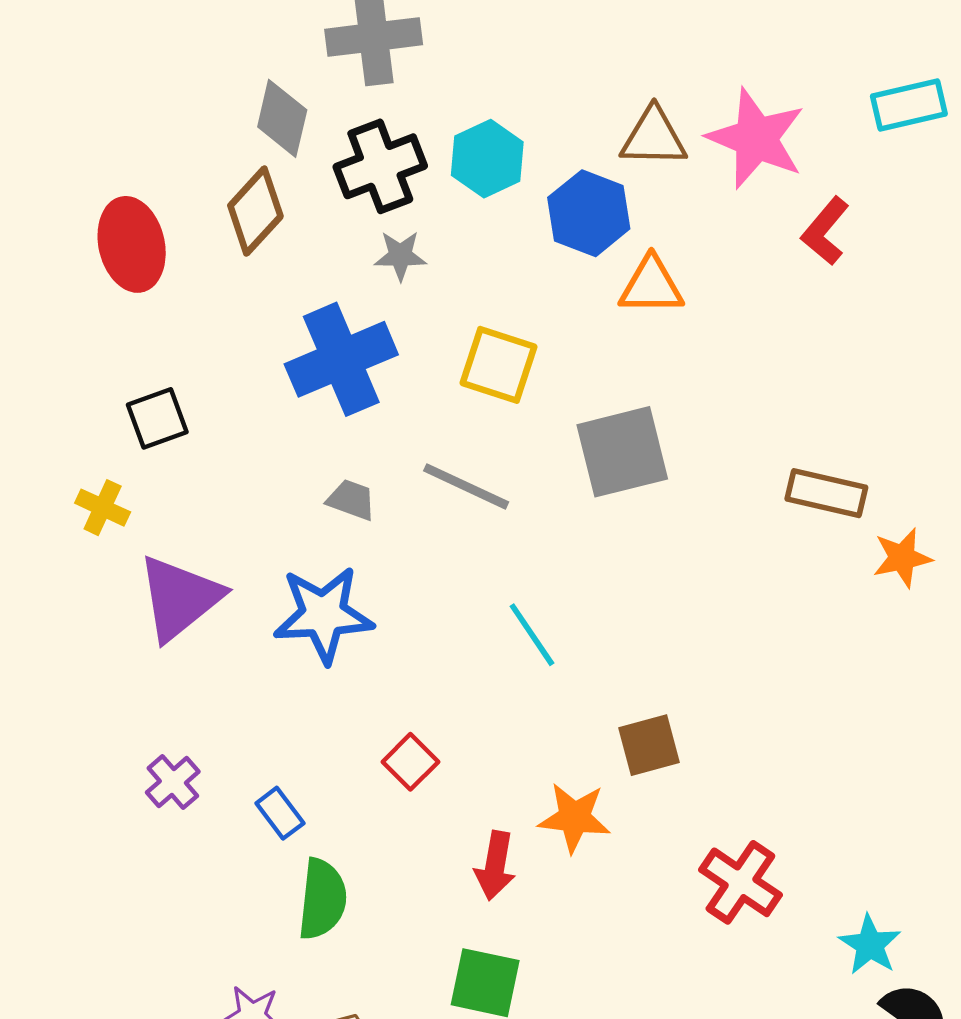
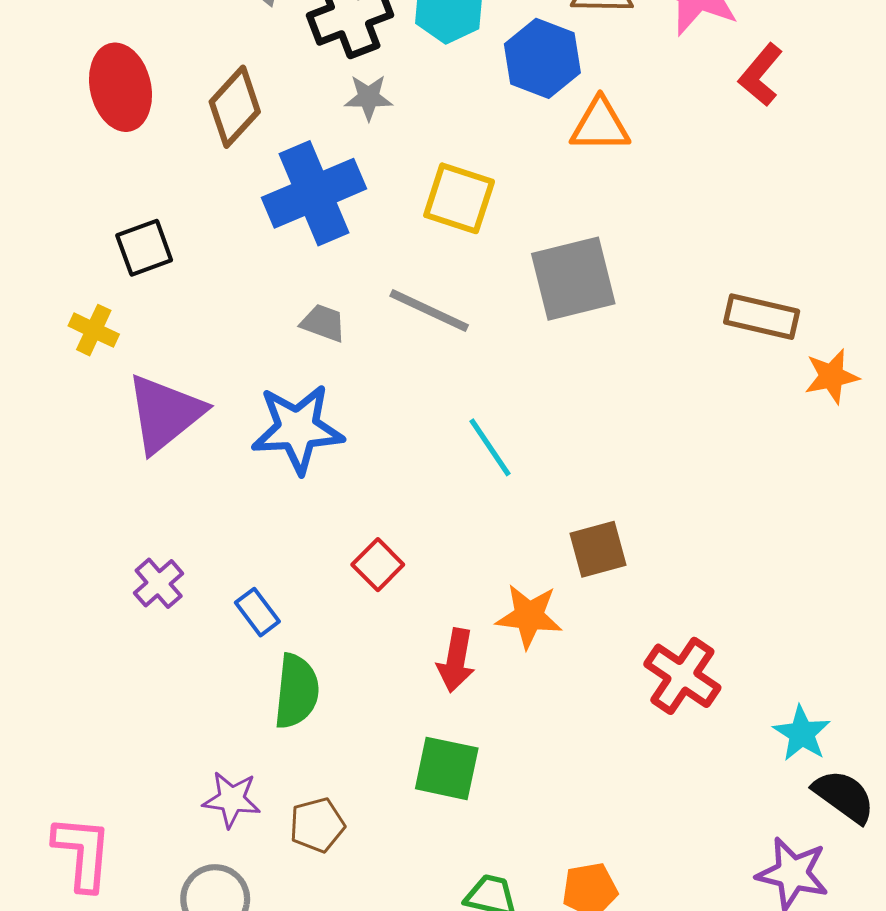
brown diamond: (255, 211) -> (235, 107), moved

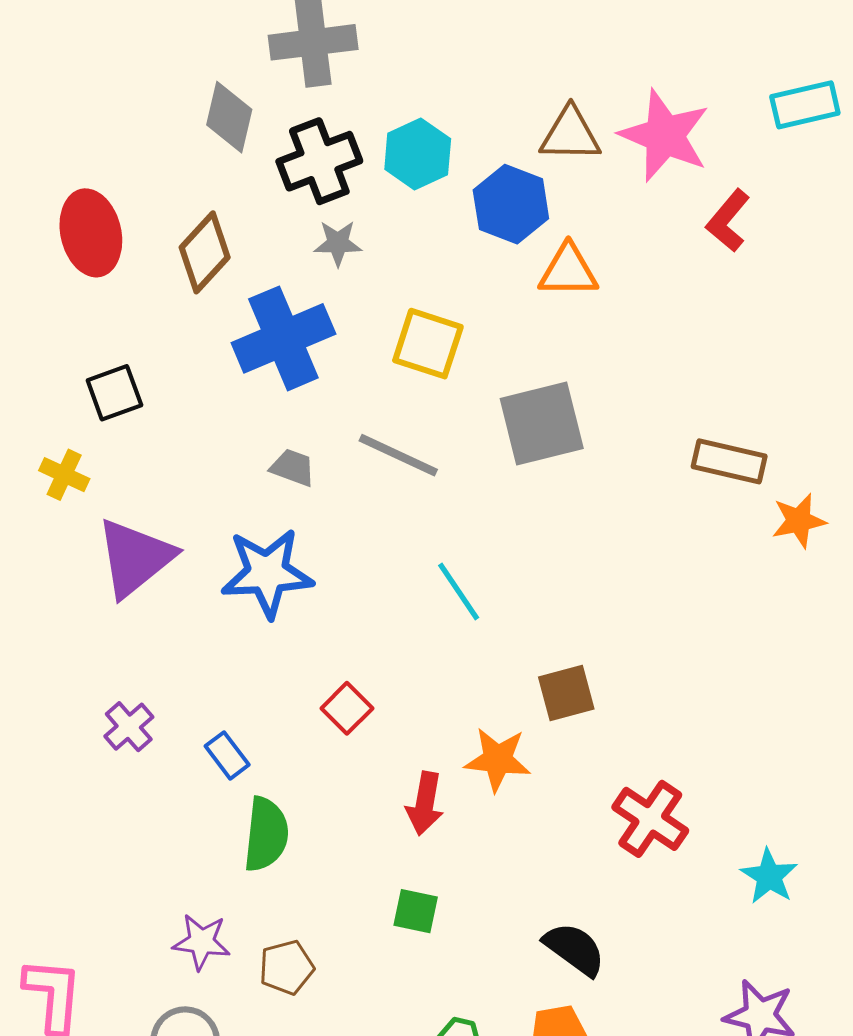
green square: (447, 768) -> (416, 911), size x0.7
black semicircle: (844, 796) -> (574, 949), moved

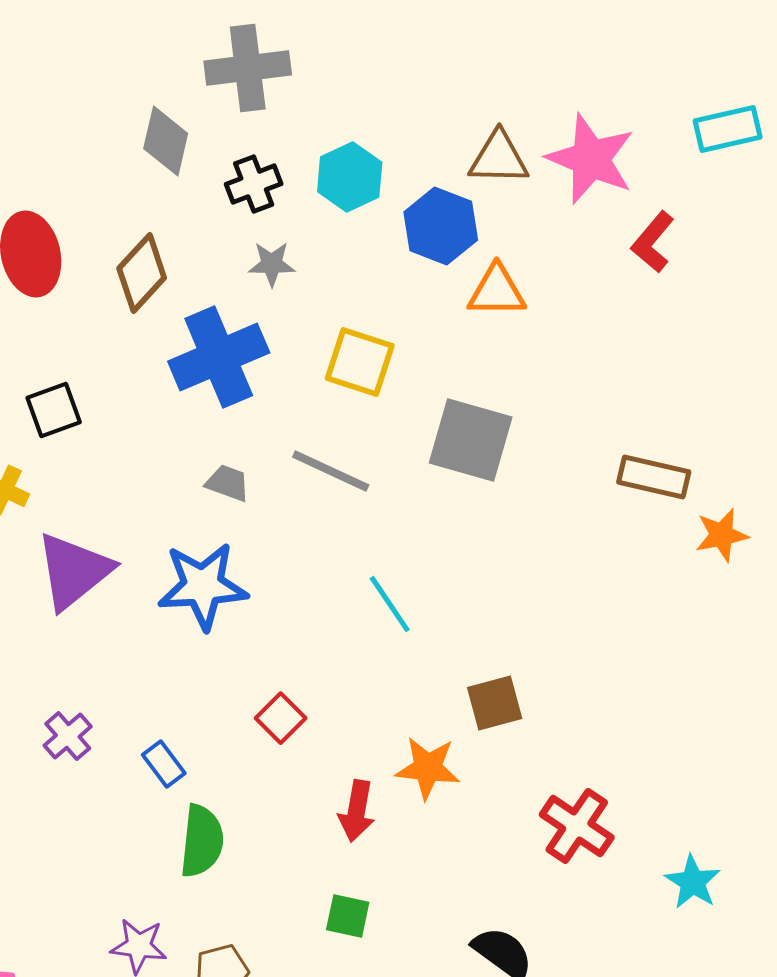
black cross: (319, 161) -> (254, 184), size x0.7
gray square: (542, 423) -> (471, 440), turned 30

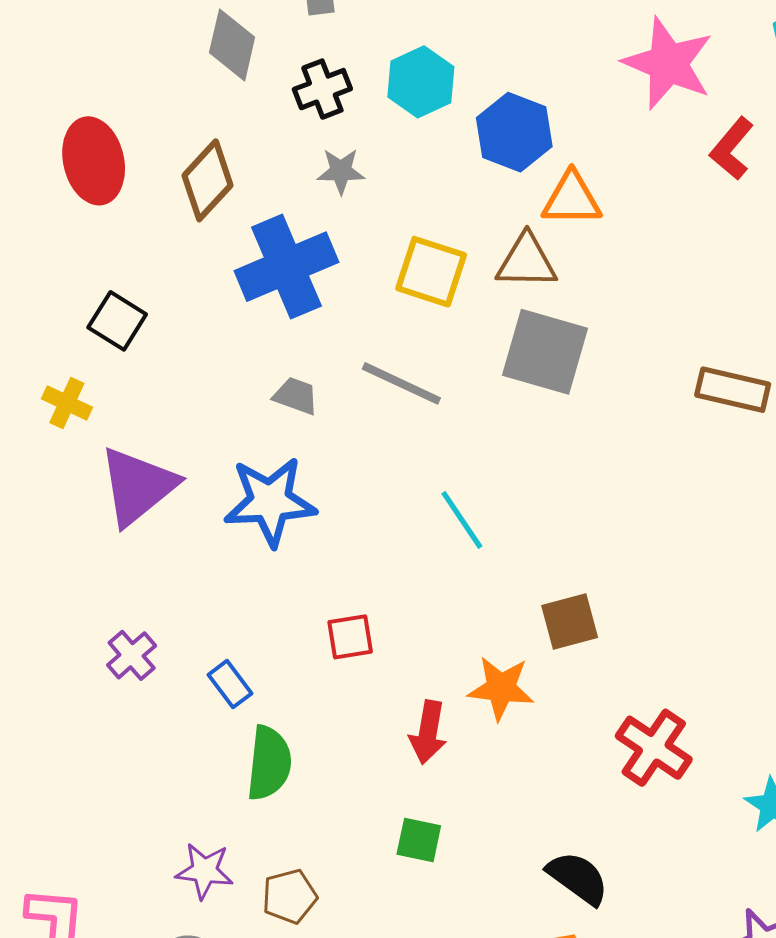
brown triangle: (499, 158) -> (527, 261), moved
black square: (54, 410) -> (117, 321), turned -38
red square: (281, 718) -> (350, 637), turned 36

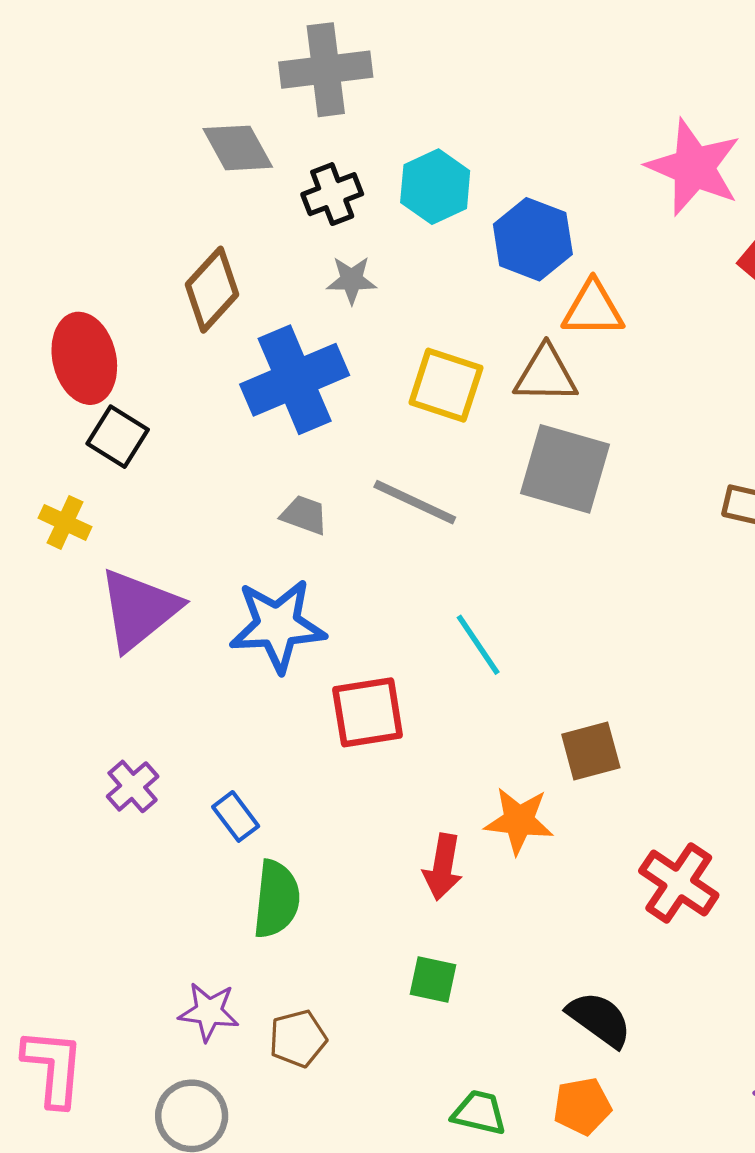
gray diamond: (232, 45) -> (238, 148), turned -42
red ellipse: (94, 161) -> (84, 358), moved
red square: (350, 637) -> (368, 712), moved, size x1.5

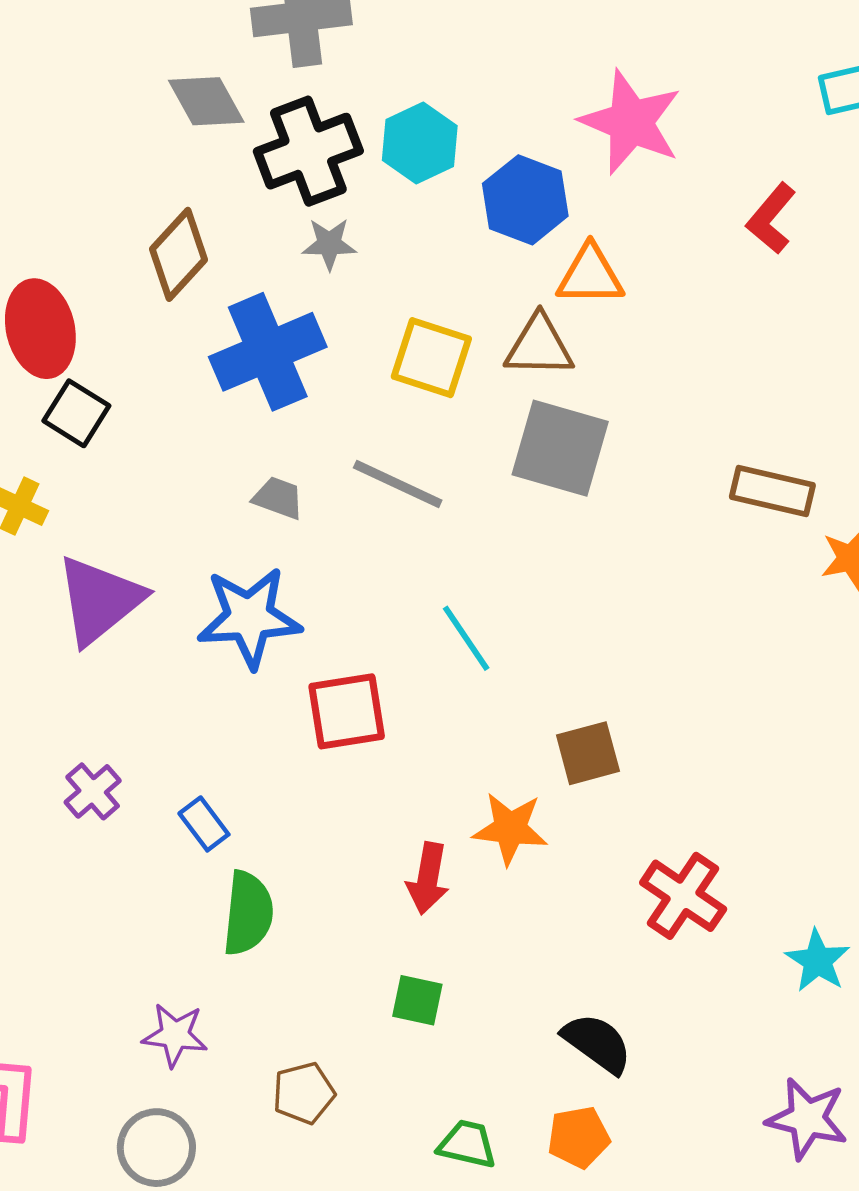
pink star: (694, 167) -> (631, 122), moved
black cross: (332, 194) -> (308, 151), size x1.6
brown pentagon: (298, 1039) -> (304, 1093), moved

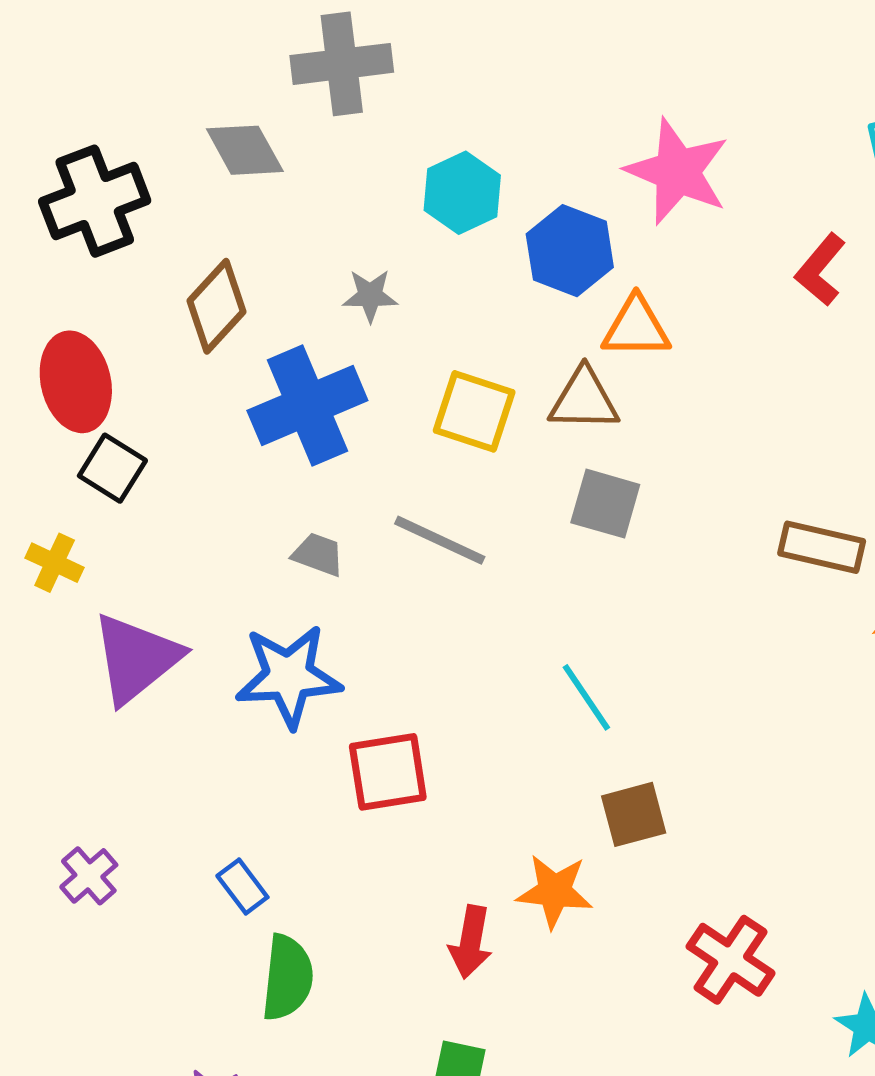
black cross: (308, 151) -> (95, 201), moved
gray square: (560, 448) -> (605, 504), size x0.7
cyan line: (466, 638) -> (586, 697), moved
purple cross: (93, 791) -> (89, 876), moved

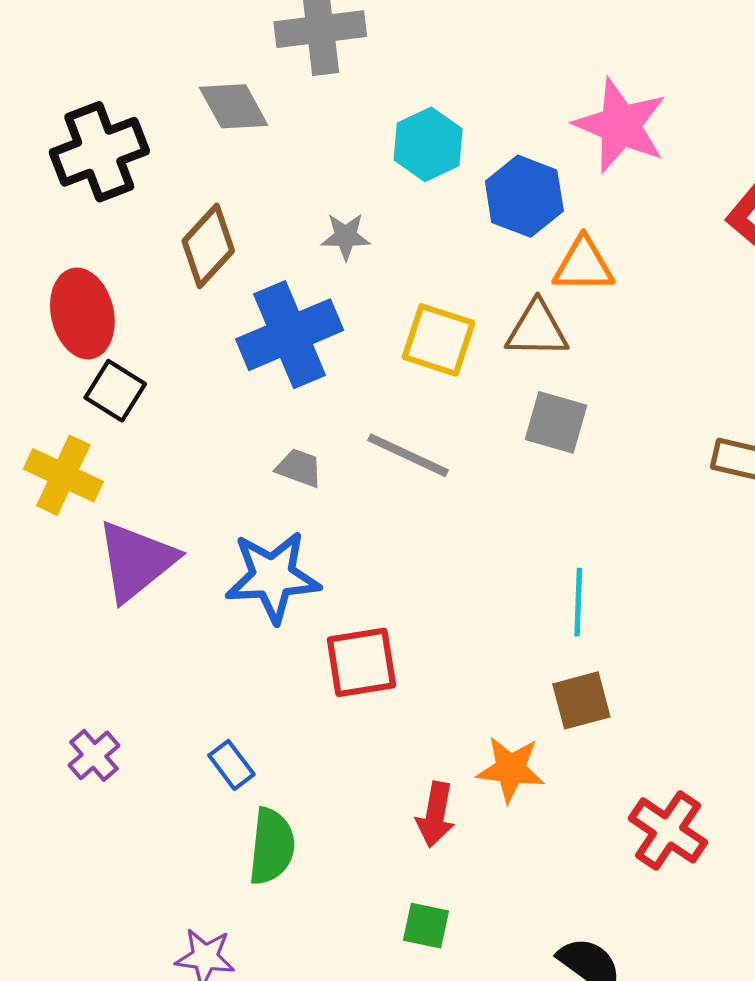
yellow cross: (55, 563) -> (63, 475), size x1.5
cyan line: (586, 697) -> (578, 602), moved, turned 36

